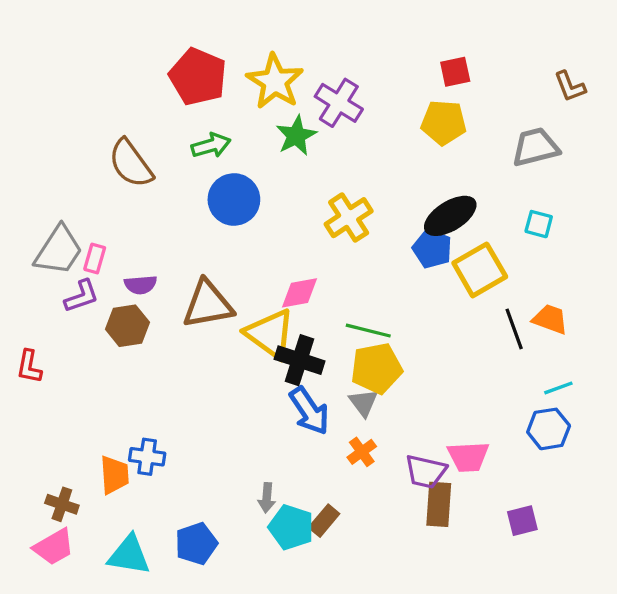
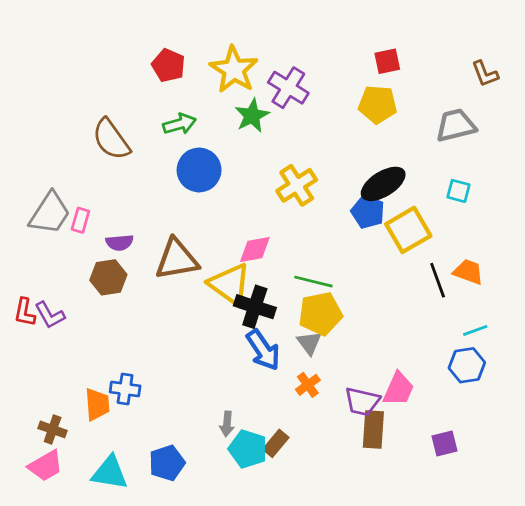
red pentagon: (198, 77) -> (168, 65), size x0.7
purple L-shape: (82, 296) -> (50, 315), moved, turned 80
pink trapezoid: (468, 457) -> (399, 389), turned -63

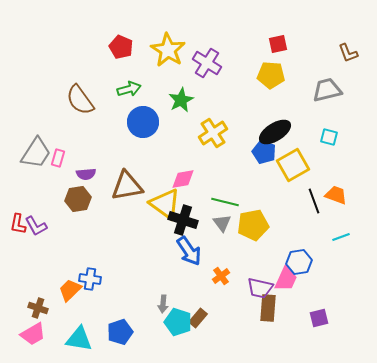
green star: (252, 116) -> (181, 100), moved
yellow pentagon: (320, 314) -> (253, 225), moved
gray triangle: (309, 343) -> (222, 223), moved
blue hexagon: (467, 365) -> (299, 262), moved
orange trapezoid: (97, 404) -> (70, 290), turned -130

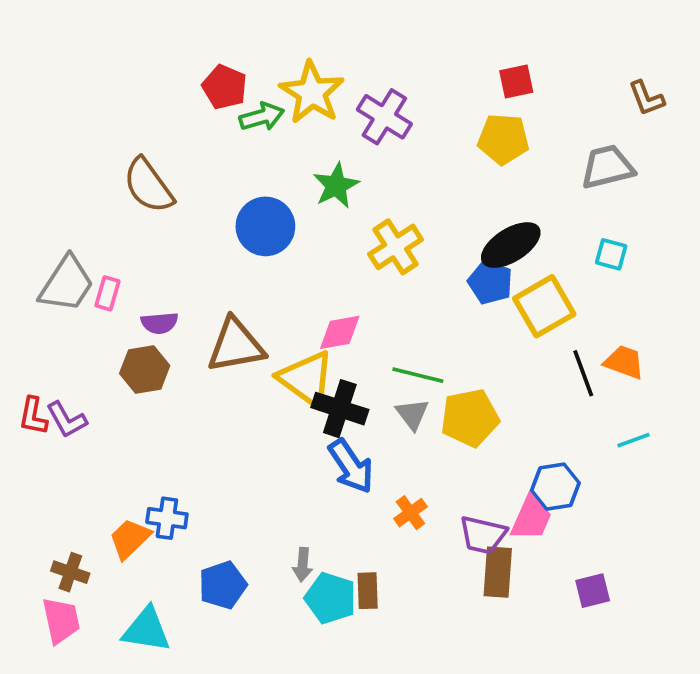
green arrow: (129, 89) -> (262, 117), moved
brown rectangle: (198, 318) -> (368, 591), turned -42
blue pentagon: (120, 332) -> (223, 585), moved
pink trapezoid: (33, 334) -> (61, 620), turned -72

